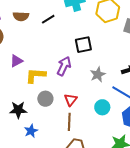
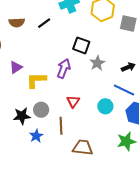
black square: (83, 45) -> (81, 45), turned 36
gray star: (98, 75) -> (97, 63), moved
gray circle: (45, 99) -> (41, 110), moved
brown line: (69, 122) -> (61, 126), moved

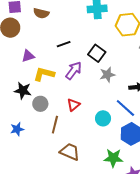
black line: (44, 23) -> (64, 44), moved
black star: (22, 116) -> (23, 91), moved
blue star: (36, 136) -> (17, 129), moved

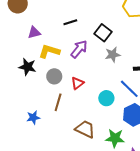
gray circle: (40, 104) -> (54, 76), moved
blue star: (17, 129) -> (33, 118), moved
brown trapezoid: (70, 152) -> (85, 129), moved

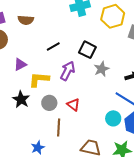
black star: (27, 67) -> (21, 99), turned 30
red triangle: (77, 83) -> (73, 105), turned -32
cyan circle: (106, 98) -> (113, 118), moved

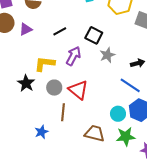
purple triangle: (20, 64) -> (26, 29), moved
red triangle: (73, 105) -> (78, 90), size x1.5
cyan circle: (113, 118) -> (118, 114), moved

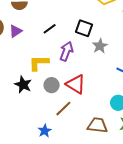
brown line: (63, 112) -> (63, 109), turned 48

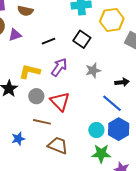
black square: (84, 28) -> (82, 39), moved
brown line: (63, 109) -> (42, 122), turned 42
brown trapezoid: (97, 125) -> (58, 145), moved

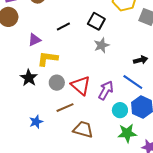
purple triangle: (15, 35) -> (34, 40), moved
purple arrow: (59, 67) -> (106, 90), moved
gray star: (93, 70) -> (102, 45), moved
brown line: (42, 122) -> (65, 108), turned -30
blue star: (18, 139) -> (36, 122), moved

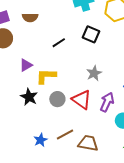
purple triangle: (34, 40) -> (26, 65), moved
gray star: (102, 45) -> (94, 73), moved
brown line: (65, 108) -> (65, 135), moved

